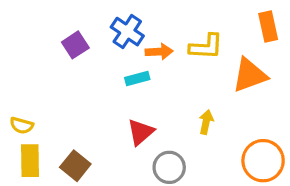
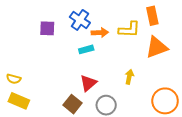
orange rectangle: (268, 26) -> (152, 16), moved
purple square: (75, 45) -> (47, 28), turned 35
yellow rectangle: (30, 161) -> (19, 101), turned -66
brown square: (75, 166) -> (73, 104), moved

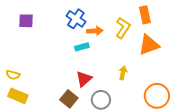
purple square: (47, 28) -> (26, 21), moved
yellow L-shape: (129, 29) -> (123, 28), turned -60

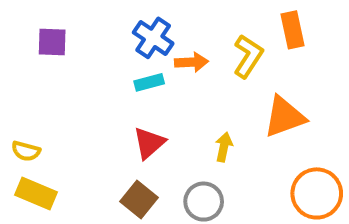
orange triangle: (149, 45) -> (284, 117), moved
cyan rectangle: (82, 47) -> (149, 82), moved
yellow arrow: (123, 73) -> (224, 147), moved
red triangle: (84, 79) -> (149, 143), moved

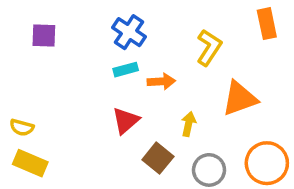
orange rectangle: (292, 30) -> (267, 24), moved
orange arrow: (192, 62) -> (161, 81), moved
brown square: (139, 200) -> (158, 158), moved
gray circle: (204, 202) -> (209, 170), moved

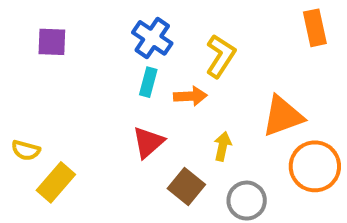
yellow L-shape: (209, 47) -> (221, 56), moved
cyan rectangle: (126, 70) -> (148, 82), turned -60
yellow rectangle: (30, 163) -> (56, 182), moved, turned -72
orange circle: (267, 163) -> (315, 166), moved

